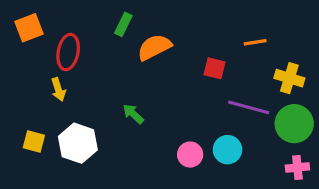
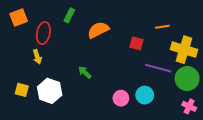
green rectangle: (123, 24) -> (69, 15), moved
yellow cross: (289, 78) -> (184, 50), size x1.4
pink cross: (297, 168) -> (189, 106), turned 32

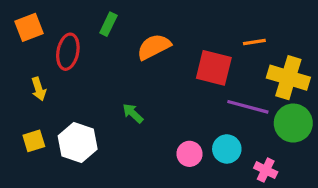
red square: (136, 43) -> (214, 68), size x1.6
yellow arrow: (37, 57) -> (39, 89), moved
yellow square: (22, 90) -> (34, 141), turned -32
pink cross: (189, 106) -> (266, 170), moved

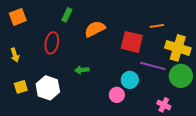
red ellipse: (68, 52) -> (52, 43), moved
yellow arrow: (39, 89) -> (15, 55), moved
green arrow: (133, 113) -> (82, 70), turned -48
cyan circle: (227, 149) -> (130, 80), moved

